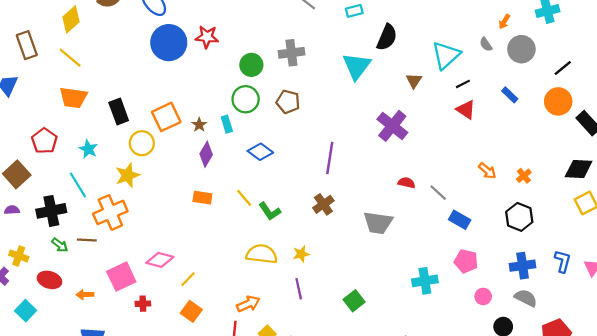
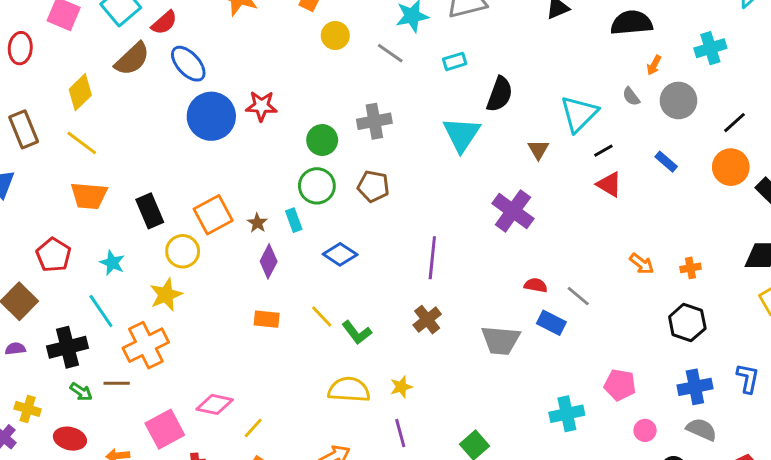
orange cross: (524, 176) -> (690, 268), turned 32
blue rectangle: (460, 220) -> (551, 323), moved

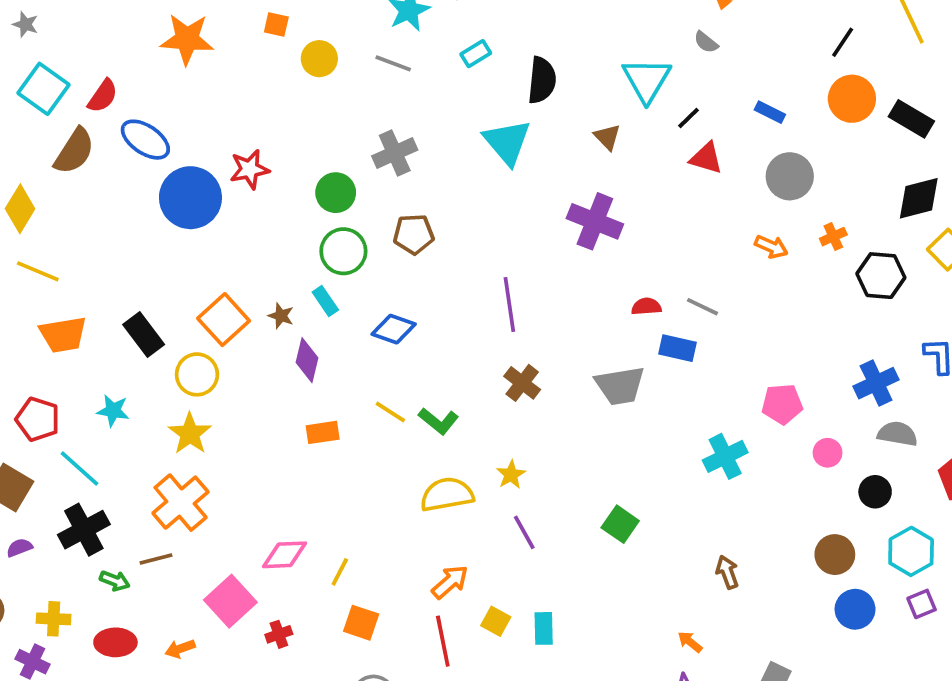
gray circle: (678, 100) -> (790, 176), moved
cyan line: (101, 311) -> (79, 469), moved
black hexagon: (687, 323) -> (881, 276), moved

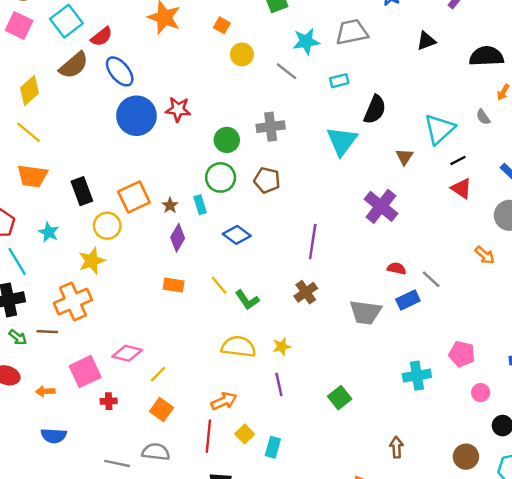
blue rectangle: (677, 348) -> (408, 300), turned -55

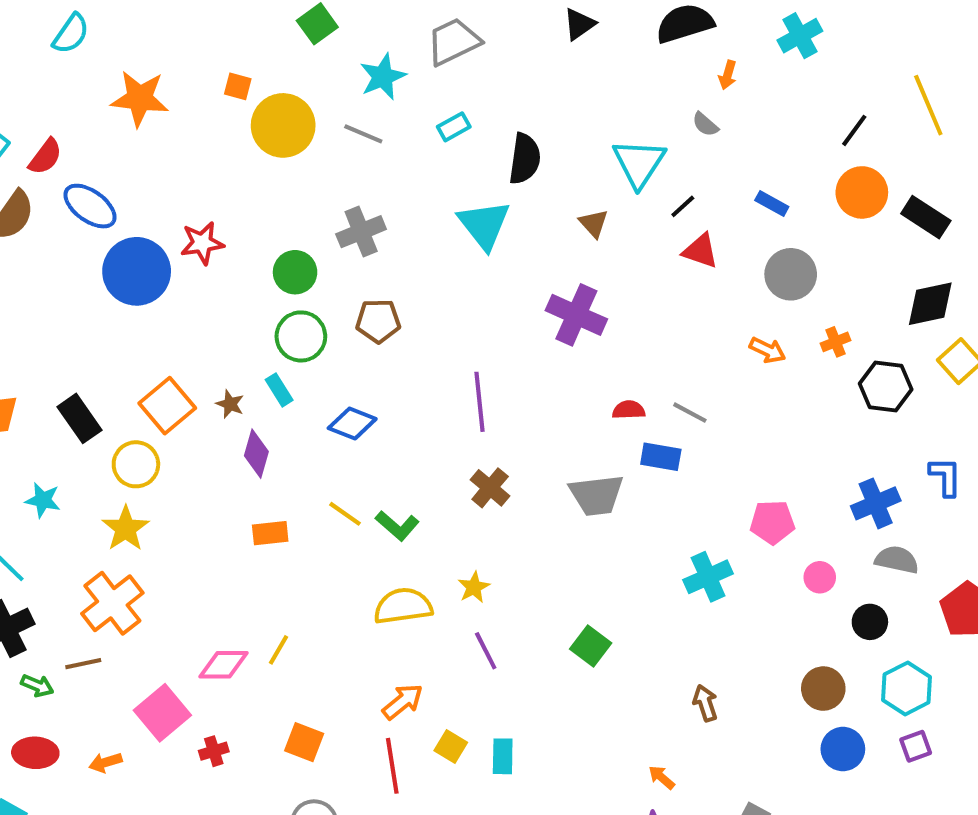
yellow circle: (242, 54) -> (283, 125), size x1.6
blue rectangle: (408, 300) -> (661, 457), turned 50
yellow line: (158, 374) -> (278, 650), moved

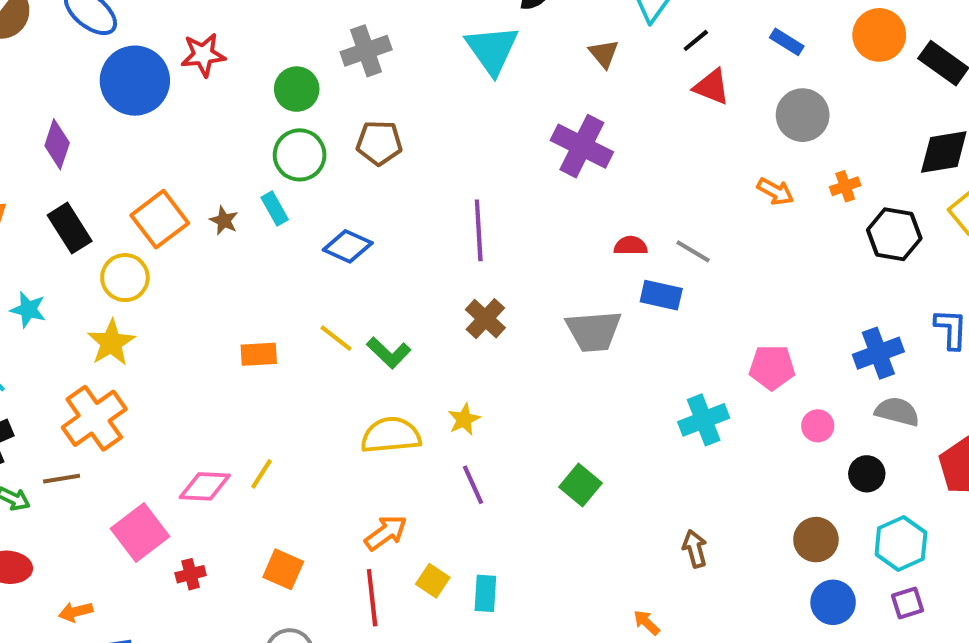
purple diamond: (256, 454) -> (57, 144), moved
orange arrow: (106, 762) -> (76, 612), moved

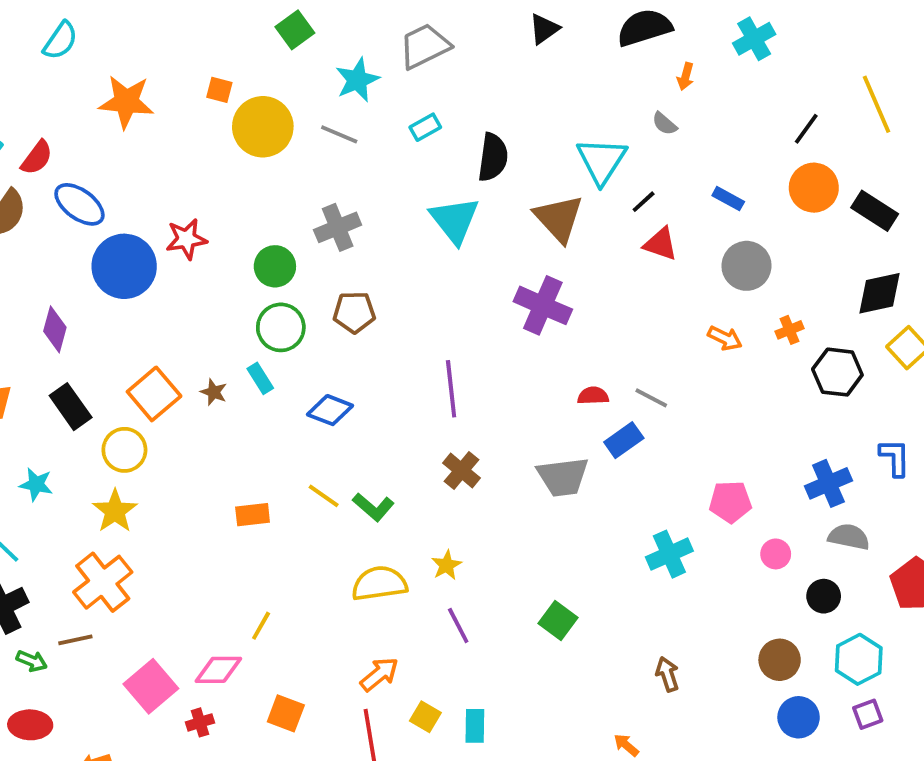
brown triangle: (604, 54) -> (559, 218), size x1.8
blue rectangle: (661, 295) -> (624, 440), turned -45
pink diamond: (205, 486) -> (218, 670), moved

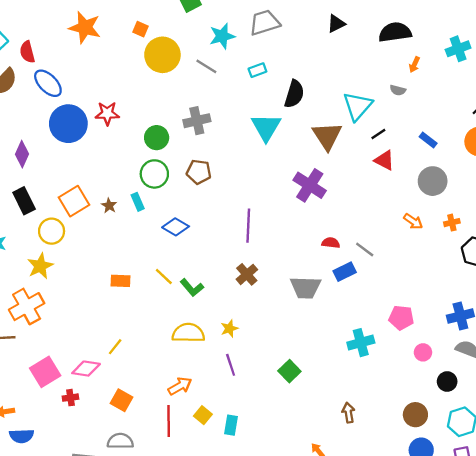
gray semicircle: (664, 124) -> (398, 90), turned -35
red semicircle: (37, 158) -> (27, 52), turned 120

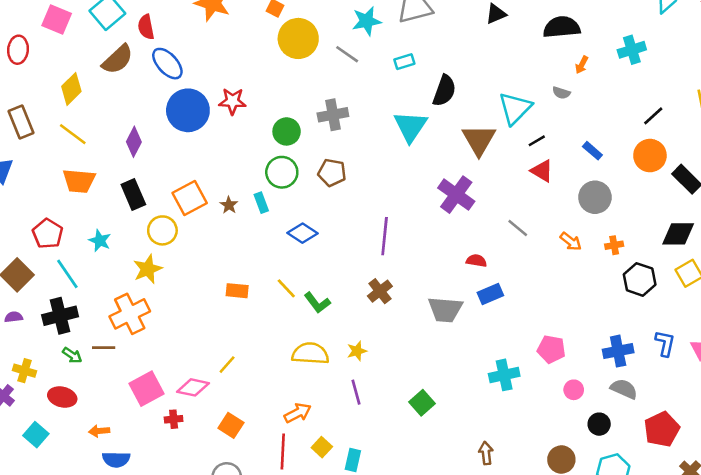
gray line: (365, 249) -> (518, 228), moved

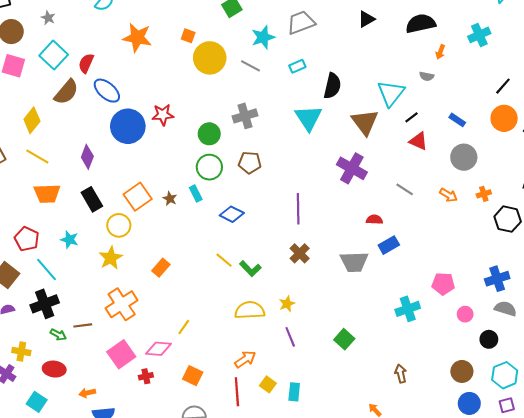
red semicircle: (146, 27) -> (86, 63), turned 42
orange rectangle: (237, 291) -> (161, 268), moved, turned -48
orange cross: (130, 314) -> (122, 304), moved

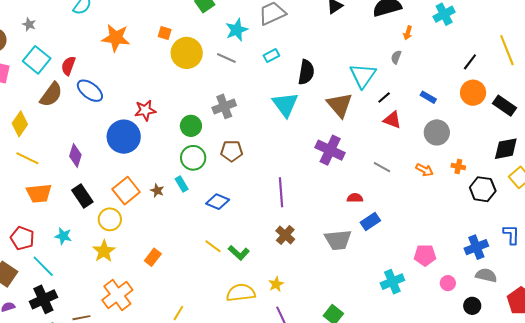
gray semicircle: (427, 76) -> (396, 57), turned 104
blue circle: (128, 126) -> (124, 137), moved
orange cross: (484, 194) -> (458, 166), turned 32

